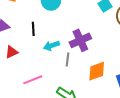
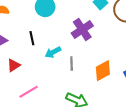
purple cross: (80, 40) -> (82, 29), moved
pink line: (33, 80) -> (29, 92), moved

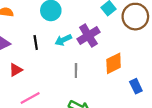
cyan arrow: (53, 52) -> (63, 40), moved
orange diamond: (103, 71) -> (114, 63), moved

